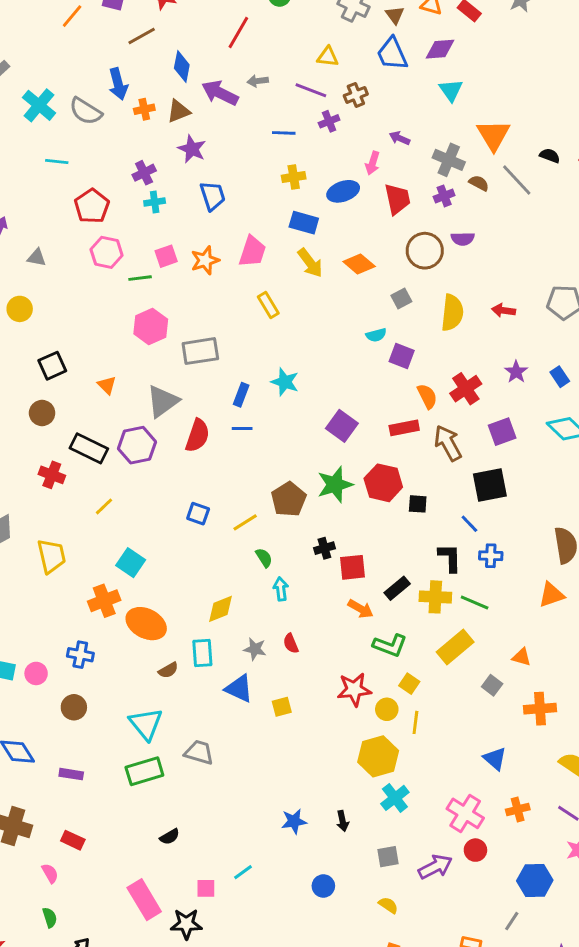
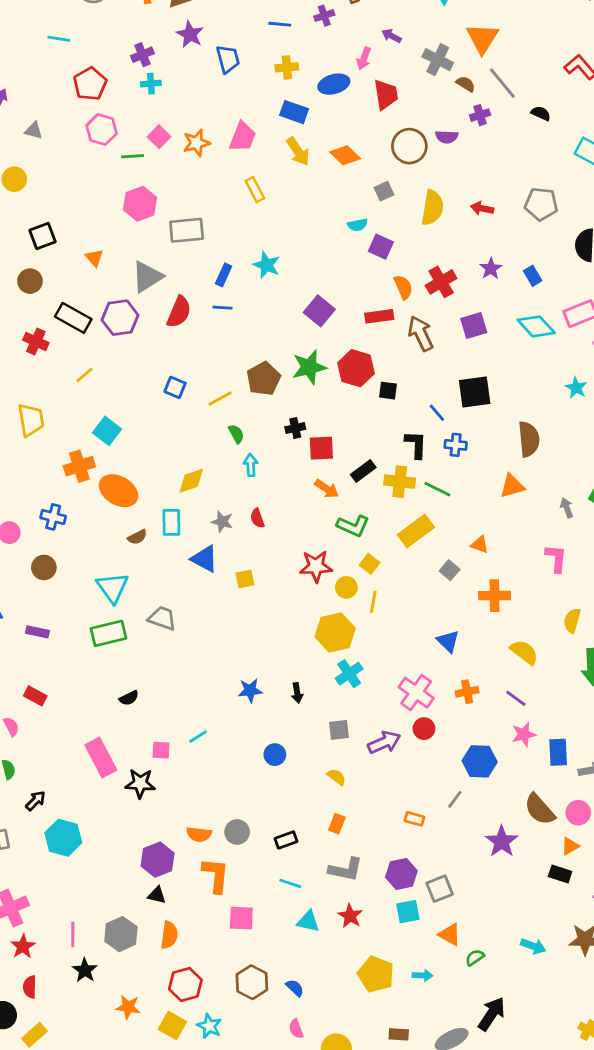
black semicircle: (550, 156) -> (541, 113), moved
blue trapezoid: (213, 196) -> (228, 59), moved
purple cross: (444, 196) -> (480, 115), moved
pink square: (166, 256) -> (159, 137), turned -30
black square: (490, 485) -> (475, 392), moved

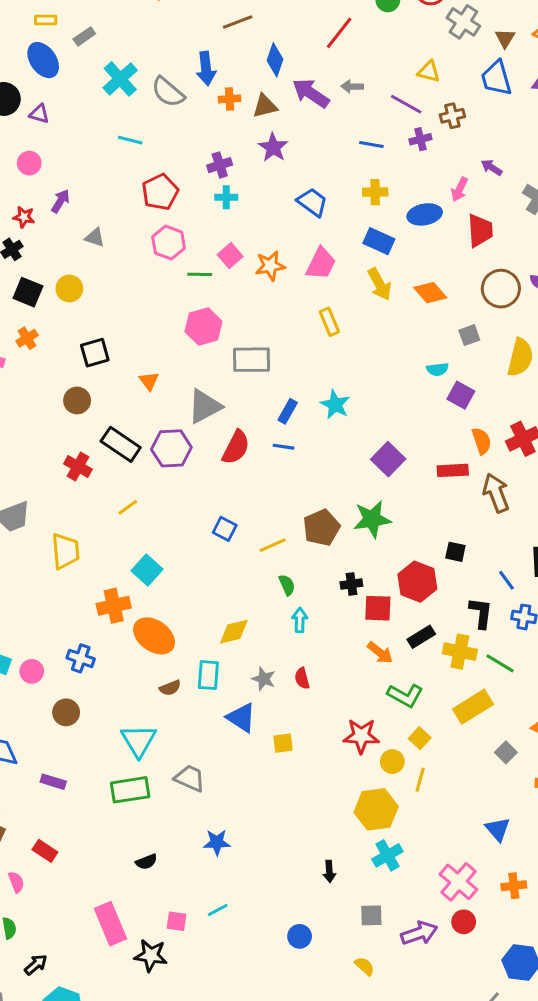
blue trapezoid: (228, 59) -> (312, 202), moved, turned -44
red hexagon: (356, 368) -> (417, 582), moved
blue star: (250, 690) -> (217, 842), moved

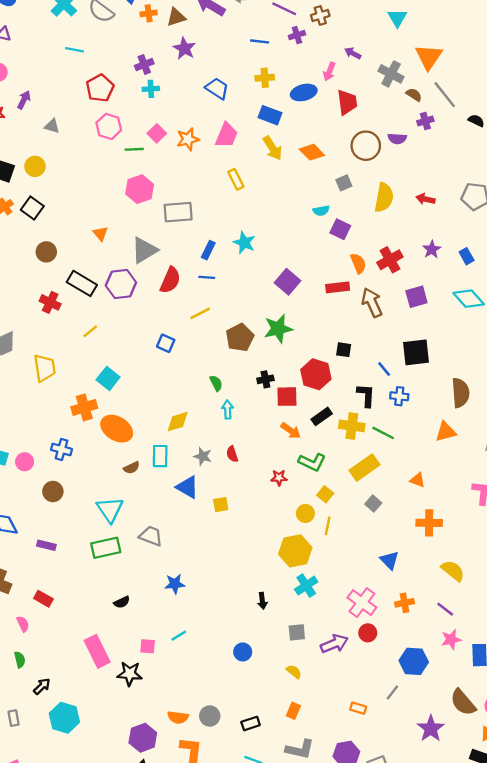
black square: (95, 353) -> (32, 208), moved, turned -35
yellow line: (273, 545) -> (200, 313), moved
red star: (361, 736) -> (279, 478), moved, size x0.6
gray square: (506, 752) -> (373, 504), moved

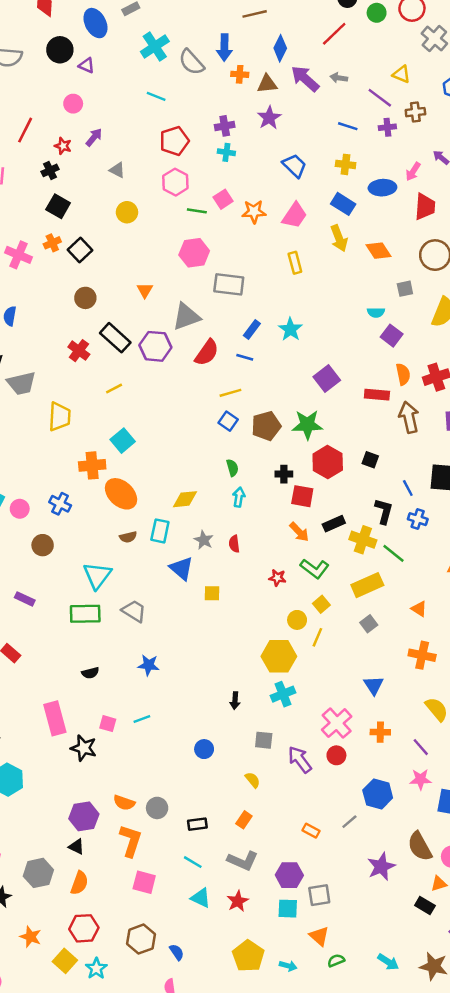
yellow circle: (35, 166) -> (127, 212), moved
blue square: (166, 343) -> (228, 421), moved
red hexagon: (316, 374) -> (328, 462), moved
purple arrow: (334, 644) -> (300, 760), turned -116

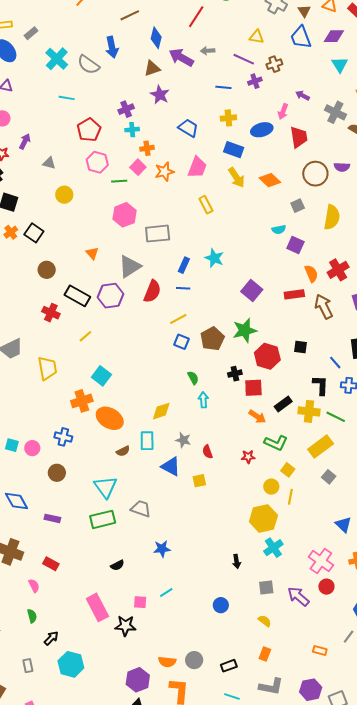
orange cross: (240, 74) -> (147, 148), moved
red semicircle: (234, 544) -> (208, 452), moved

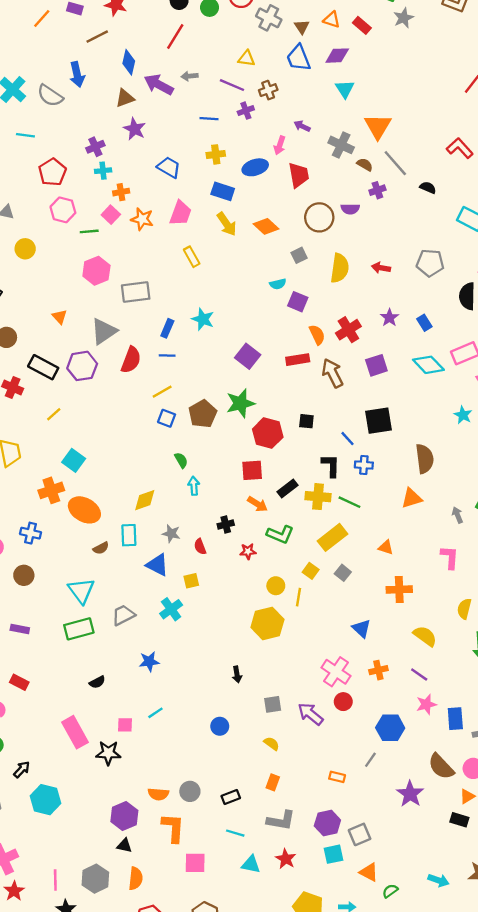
orange star: (164, 172) -> (142, 219), turned 30
black cross: (235, 374) -> (226, 524), moved
yellow square: (288, 470) -> (311, 571), moved
gray trapezoid: (141, 509) -> (123, 615), turned -45
cyan cross: (273, 548) -> (171, 609), moved

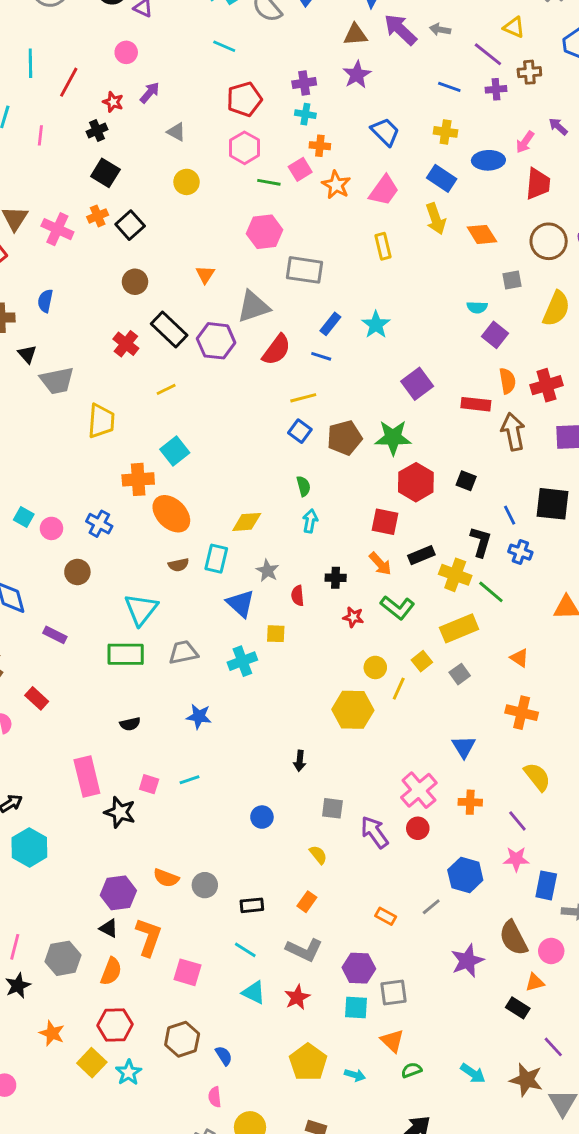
orange L-shape: (173, 828) -> (149, 937), moved

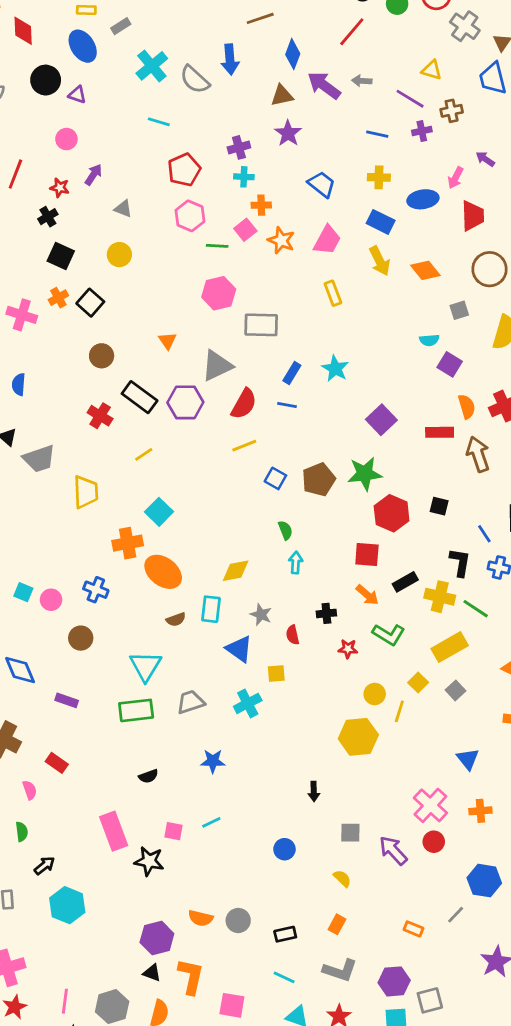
yellow circle: (187, 182) -> (119, 255), moved
yellow line: (303, 398) -> (244, 446), moved

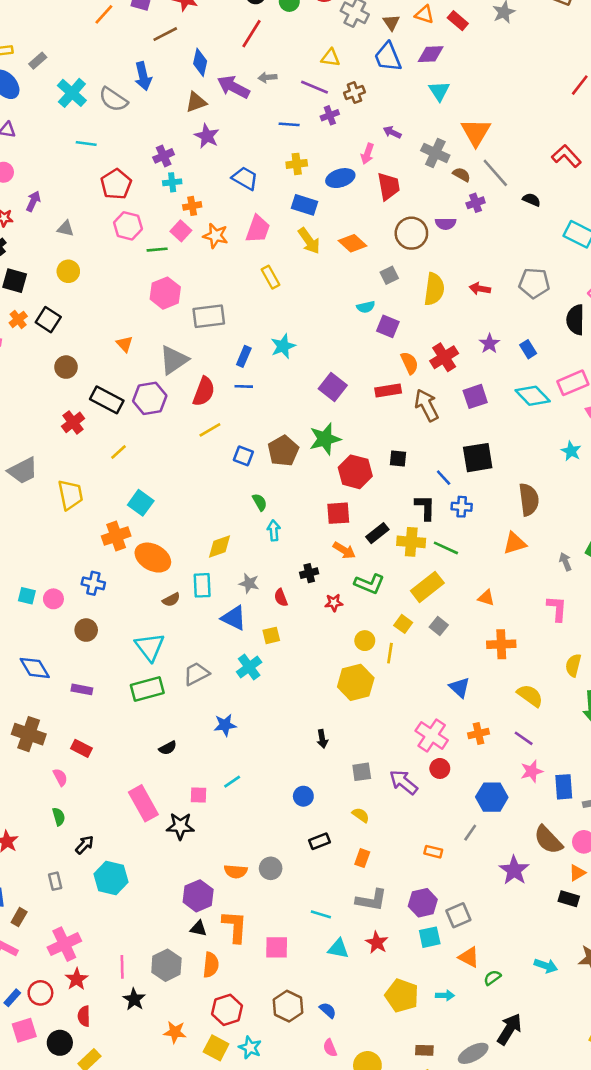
cyan star: (335, 368) -> (283, 346), turned 30
red cross: (100, 416) -> (73, 422), turned 30
black rectangle: (285, 934) -> (319, 841), moved

